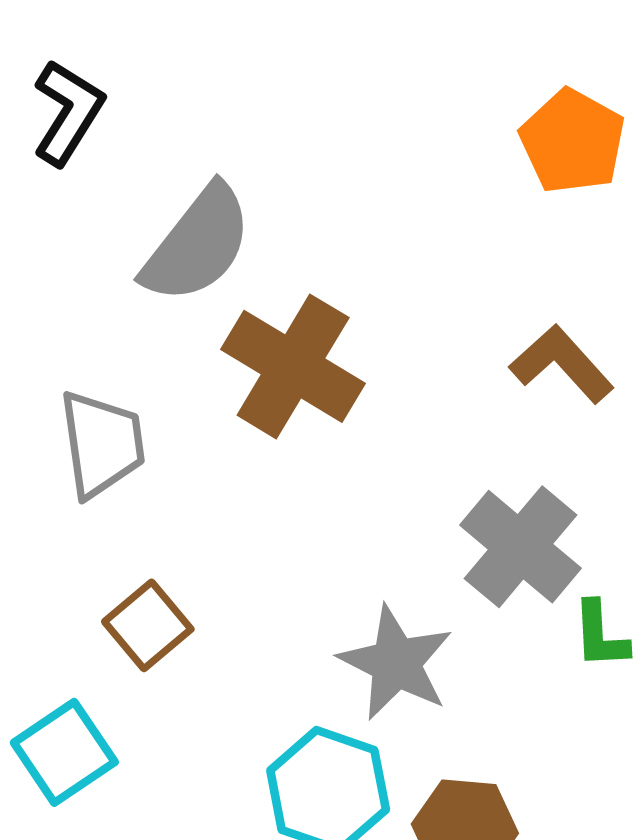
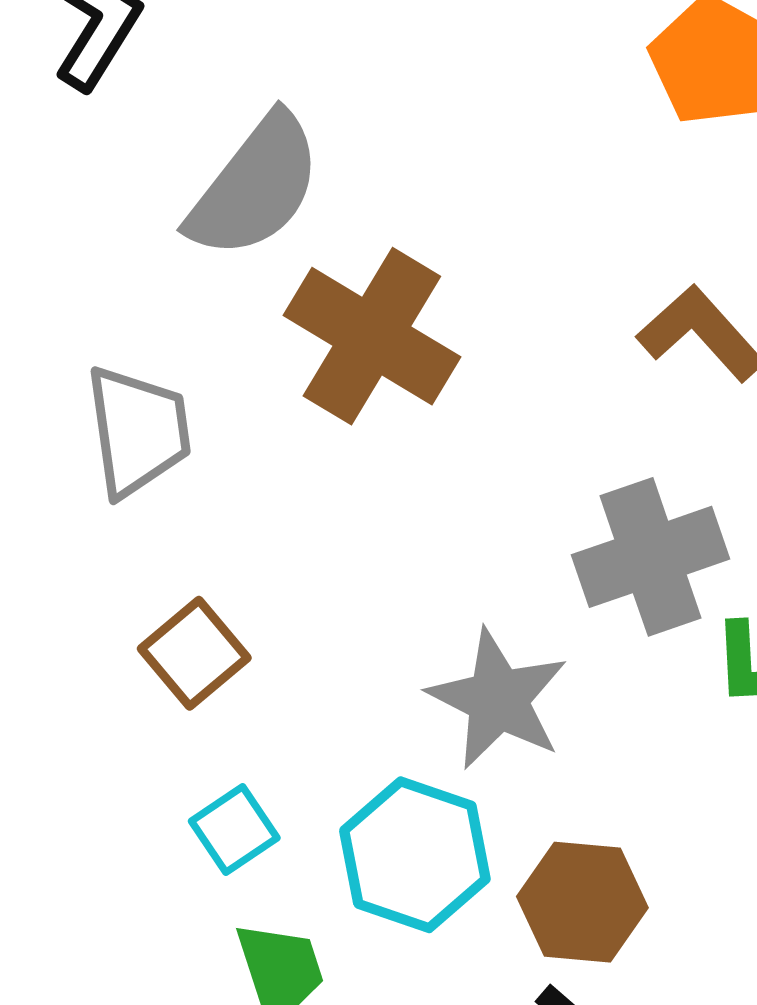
gray cross: (521, 547) -> (651, 557), turned 31
cyan square: (64, 752) -> (234, 830), moved, size x0.7

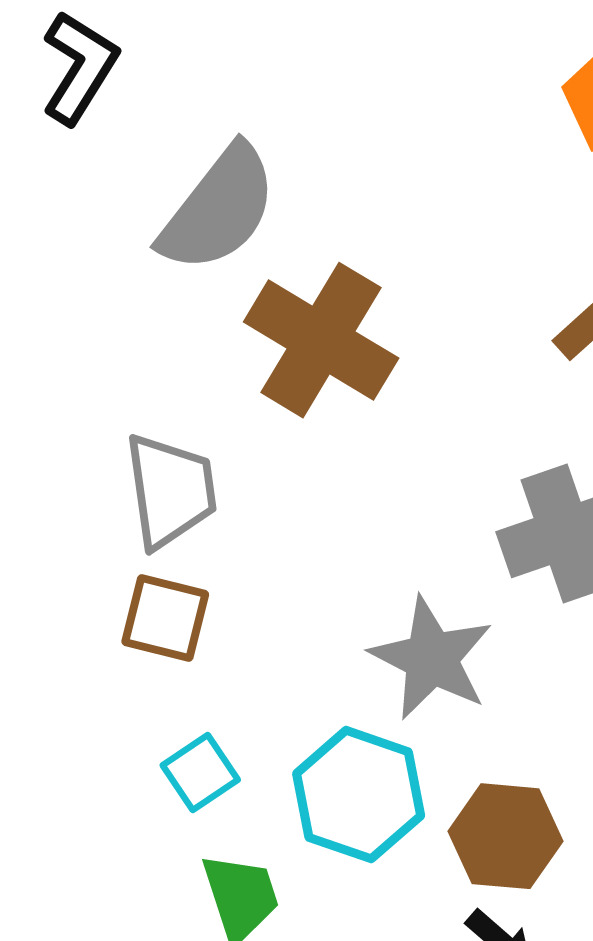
gray trapezoid: (138, 431) -> (170, 491), moved
brown square: (194, 653) -> (165, 618), turned -36

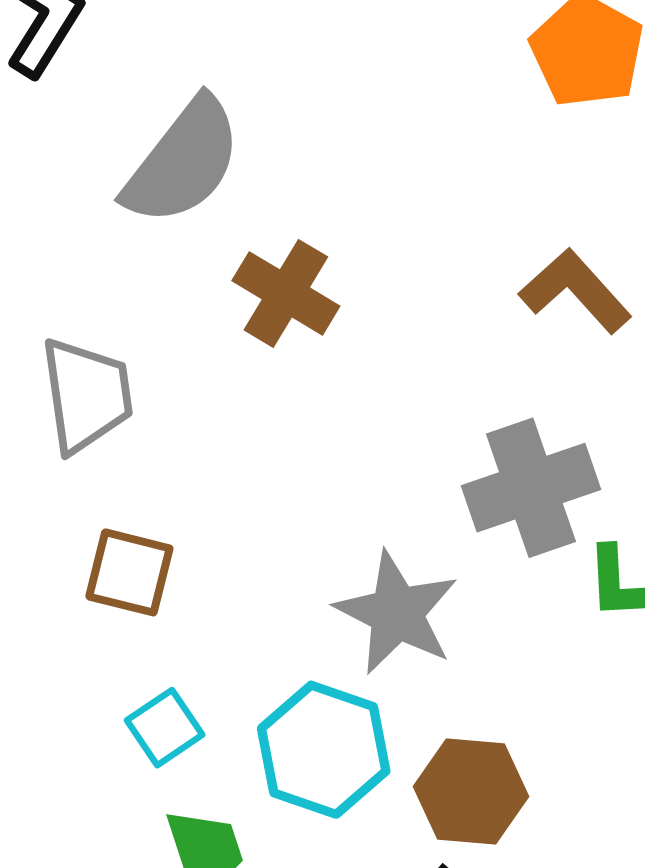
brown cross: (321, 340) -> (286, 293), size x0.7
gray trapezoid: (170, 491) -> (86, 395), moved

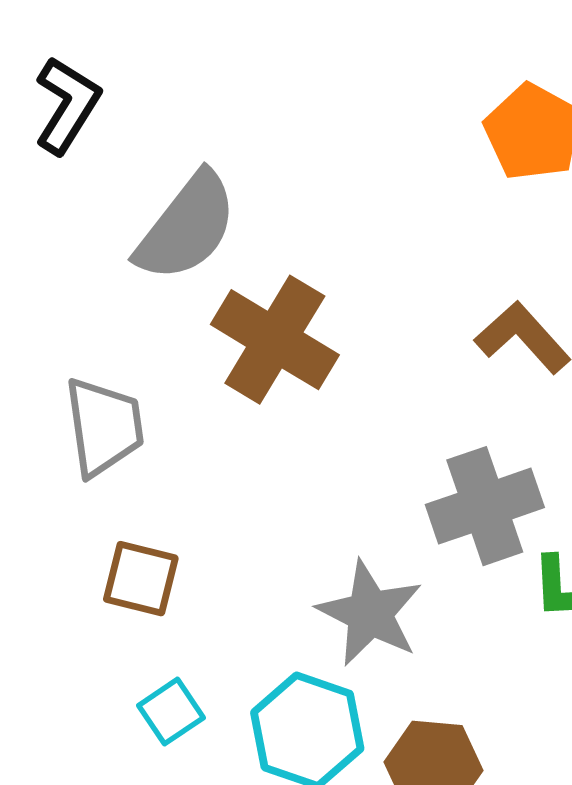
brown cross: (286, 293) -> (275, 340), size x1.4

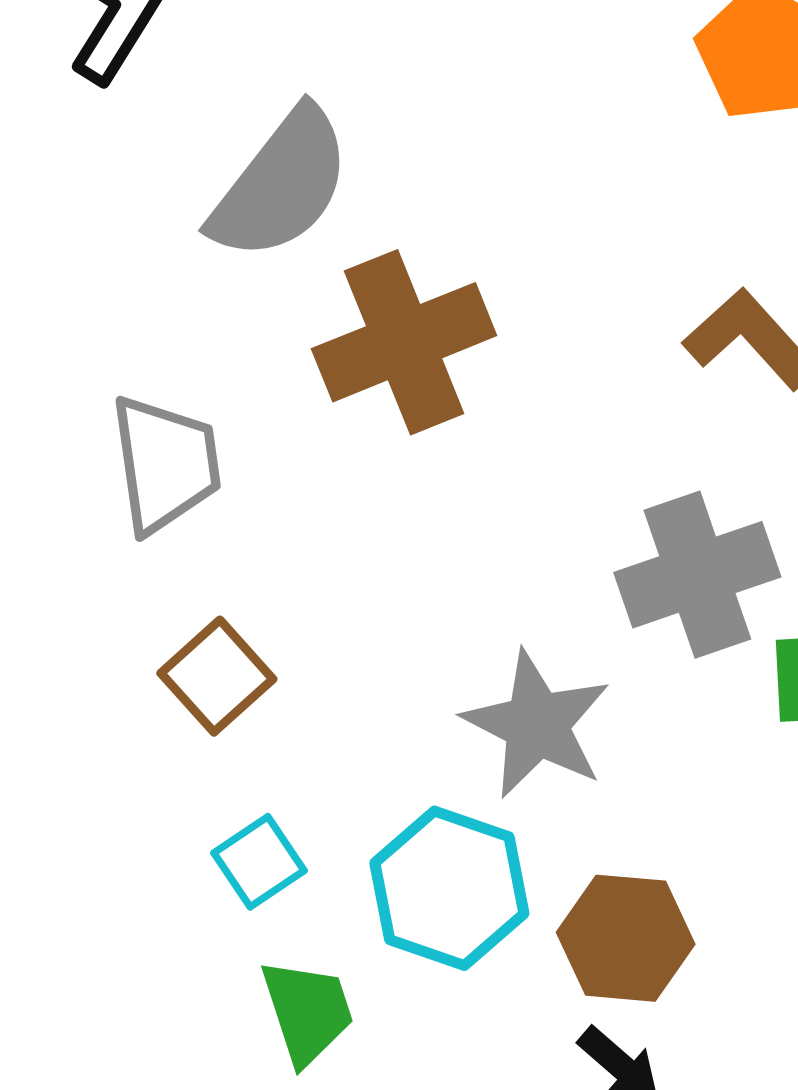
brown cross: (275, 340) -> (404, 342), turned 37
brown square: (141, 579) -> (217, 676), turned 34

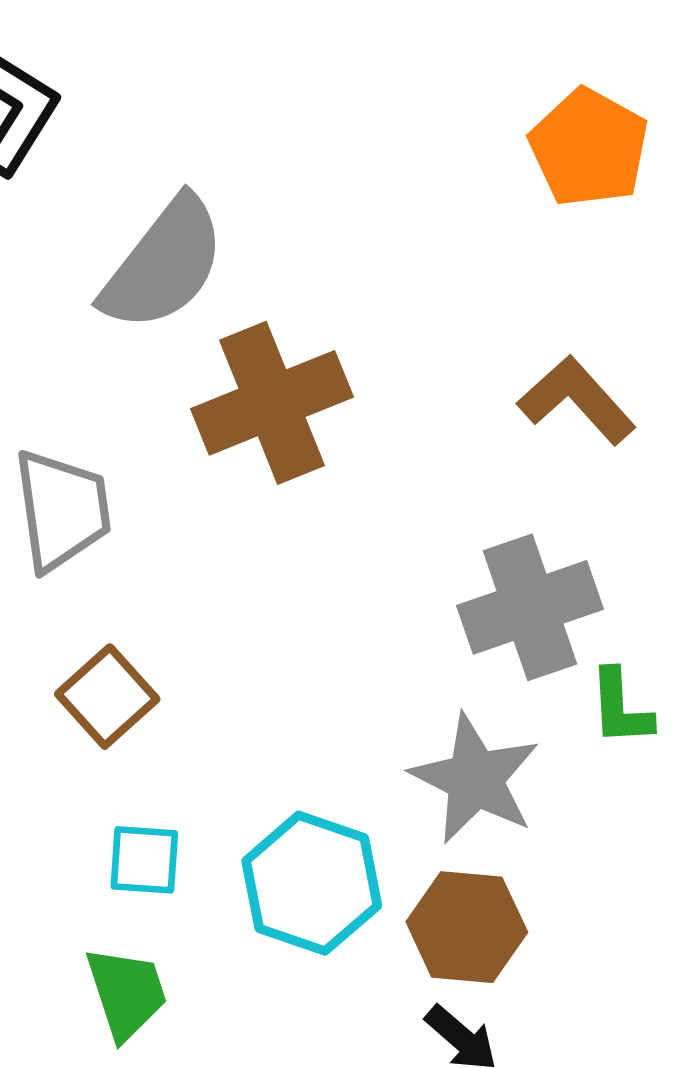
gray star: (537, 724) -> (475, 779), moved
cyan square: (259, 862) -> (144, 860), turned 38
green trapezoid: (307, 1012) -> (126, 993), moved

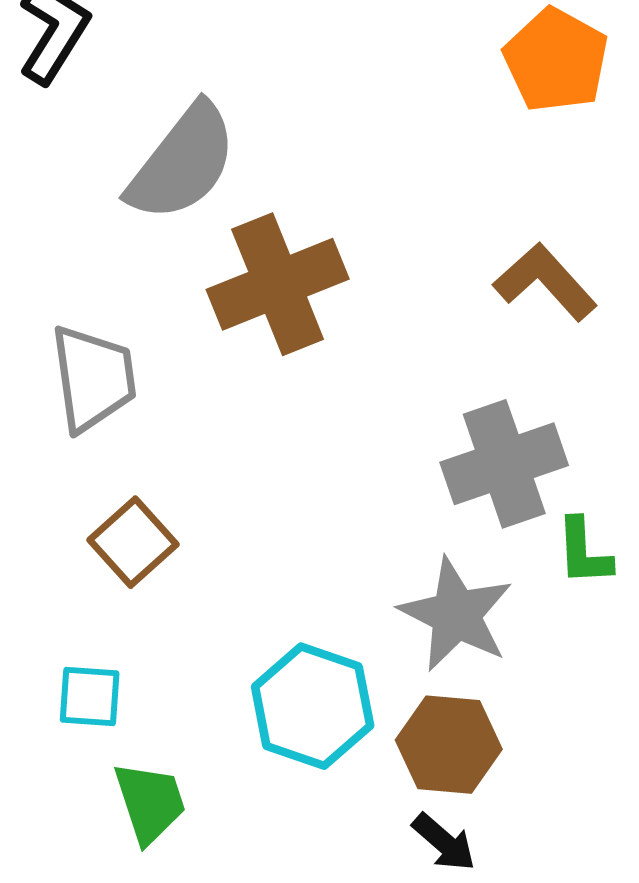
cyan square: (144, 860) -> (90, 696), moved

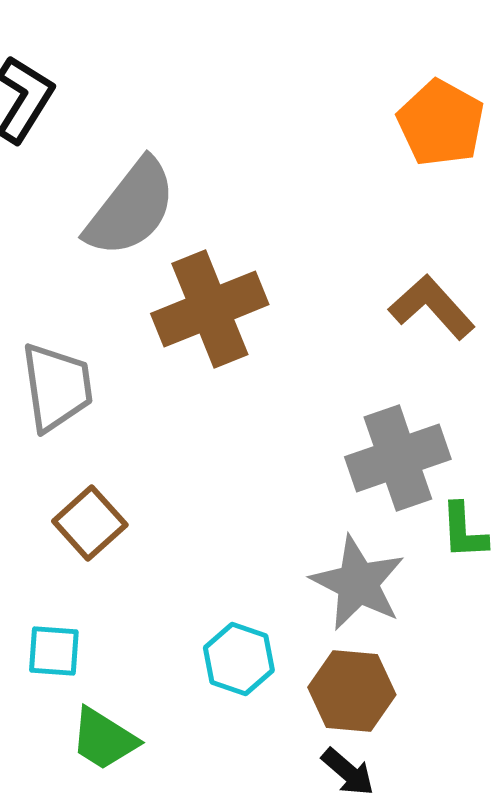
cyan hexagon: (313, 706) -> (239, 659), size x0.7
green trapezoid: (150, 802) -> (104, 739), turned 140

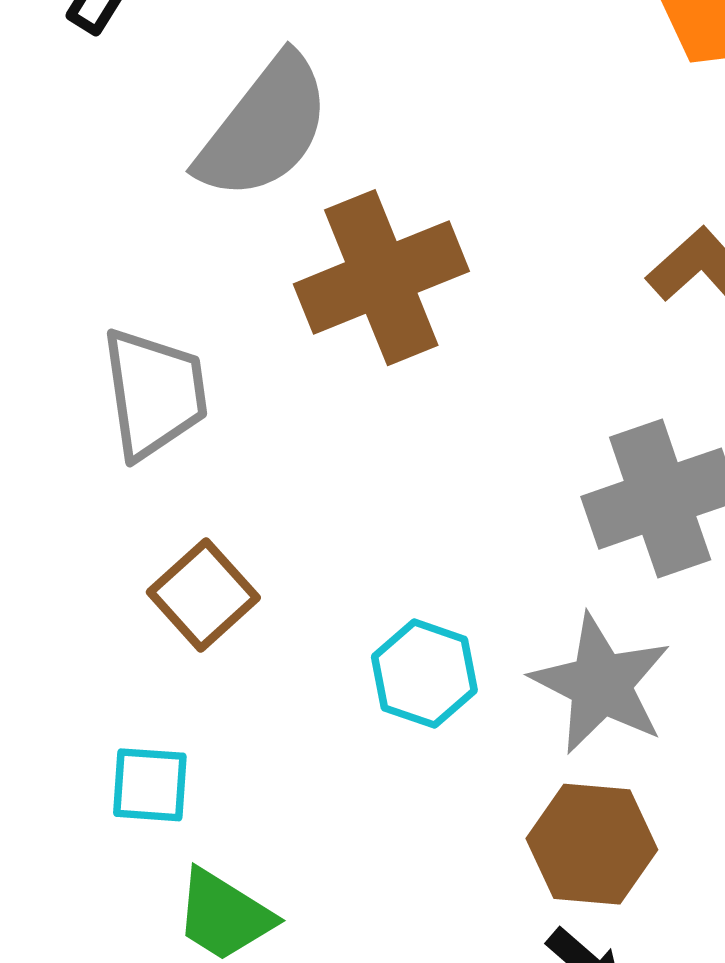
cyan hexagon: (239, 659) -> (424, 674), moved

